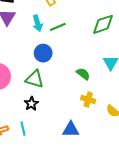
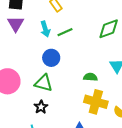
green semicircle: (83, 74) -> (90, 77), turned -32
yellow cross: (88, 99) -> (96, 102), size x1.6

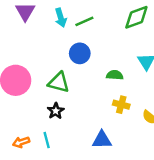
blue circle: (51, 58) -> (80, 53), moved
yellow cross: (96, 102) -> (121, 105), size x0.6

